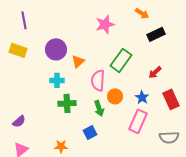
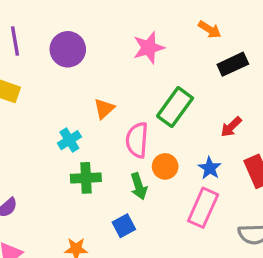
purple circle: (56, 49) -> (68, 49), moved
cyan cross: (57, 80) -> (69, 140), turned -32

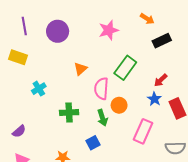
cyan cross: (69, 140) -> (39, 89), moved
blue star: (210, 168) -> (154, 99), moved

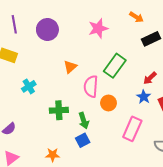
green arrow: (102, 118) -> (84, 121), moved

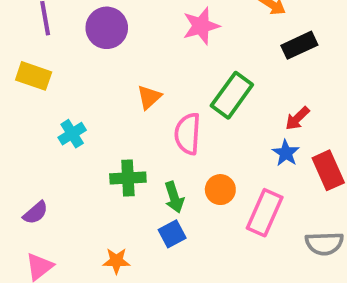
orange circle: (108, 103) -> (220, 190), moved

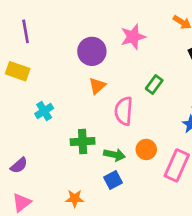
purple circle: (107, 28) -> (92, 51), moved
green rectangle: (232, 95) -> (154, 84), size x0.6
green arrow: (174, 197) -> (114, 155), turned -60

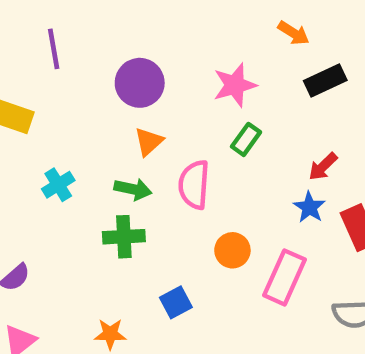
purple line: (26, 31) -> (54, 49), moved
pink star: (133, 37) -> (235, 85), moved
green arrow: (114, 155) -> (133, 189), moved

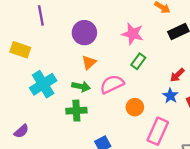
pink star: (235, 85) -> (133, 34), turned 30
cyan cross: (58, 185) -> (43, 84), size x1.6
pink semicircle: (194, 185) -> (112, 84), turned 60
orange circle: (232, 250) -> (135, 107), moved

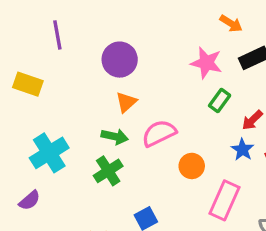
pink star: (133, 34) -> (206, 63), moved
green rectangle: (138, 61) -> (220, 100), moved
cyan cross: (43, 84) -> (49, 153), moved
green cross: (76, 111) -> (108, 171), turned -30

